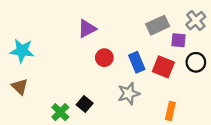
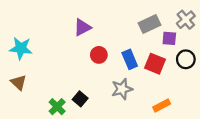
orange rectangle: (170, 111) -> (162, 106), turned 49

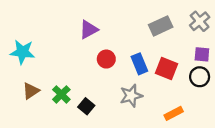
purple square: (169, 38) -> (202, 54), moved
black circle: (186, 59) -> (200, 77), moved
brown triangle: (19, 82) -> (31, 91), moved, turned 42
green cross: (57, 107) -> (61, 94), moved

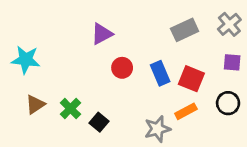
black circle: (200, 77) -> (228, 103), moved
gray star: (131, 96) -> (157, 129), moved
orange rectangle: (174, 113) -> (186, 111), moved

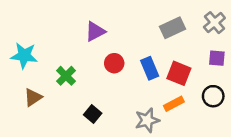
green cross: (70, 109) -> (66, 76), moved

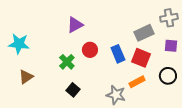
gray cross: (214, 23) -> (169, 18), turned 30
gray rectangle: (173, 28) -> (144, 33), moved
green cross: (66, 76) -> (67, 62), moved
gray star: (147, 120) -> (116, 95), turned 30

